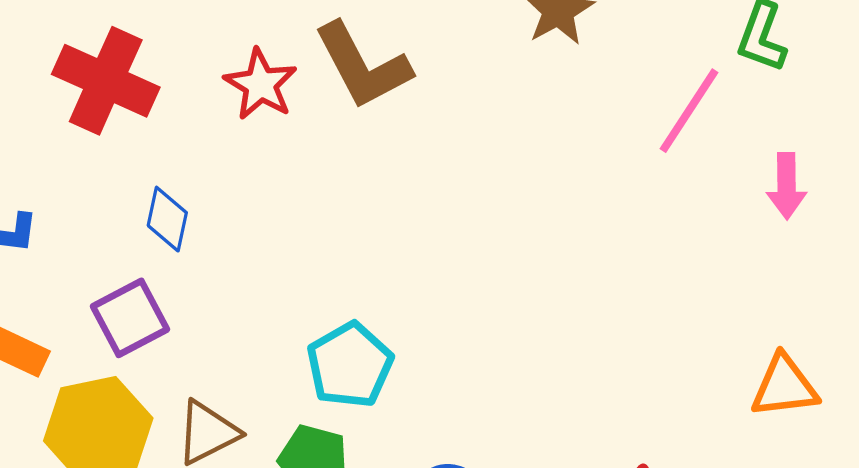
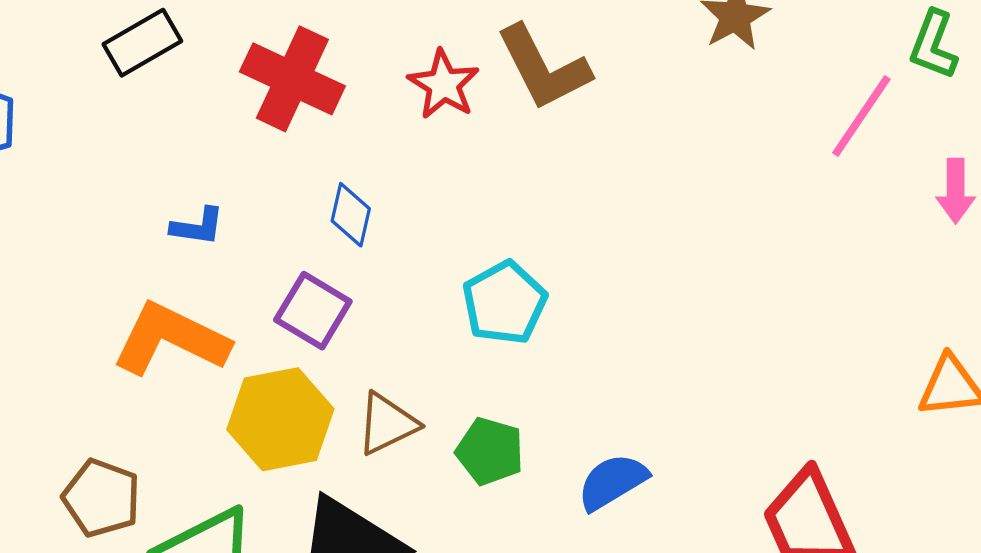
purple square: (130, 318) -> (313, 311), turned -32
cyan pentagon: (350, 365) -> (504, 303), moved

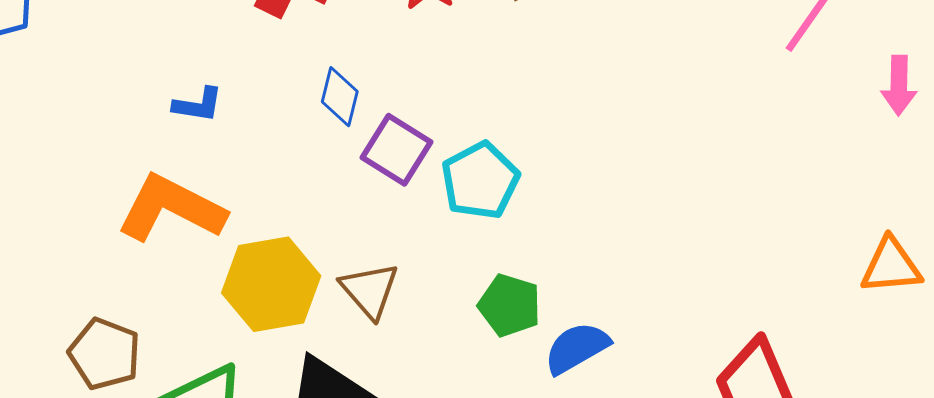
purple square: (313, 311) -> (397, 150), moved
brown triangle: (387, 424) -> (370, 290), turned -46
green pentagon: (490, 451) -> (510, 305), moved

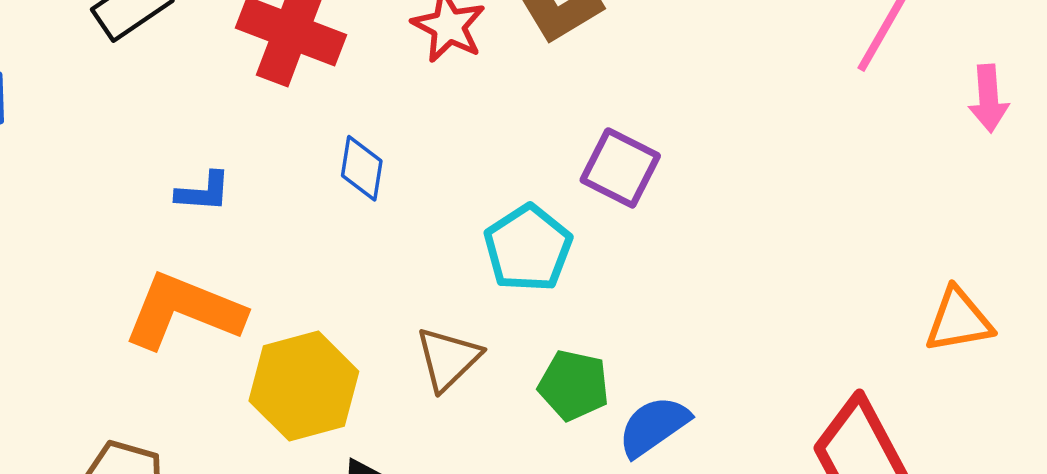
purple square: (397, 150) -> (620, 168), moved
orange triangle: (891, 266) -> (959, 320), moved
brown triangle: (370, 290) -> (448, 359), moved, turned 32

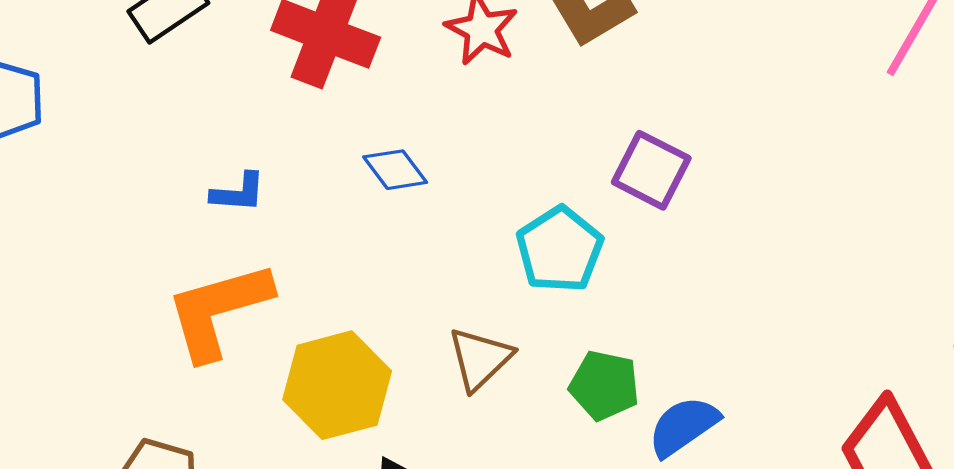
blue diamond: (362, 168) -> (395, 170), turned -46
orange L-shape: (184, 311) -> (218, 310), turned -38

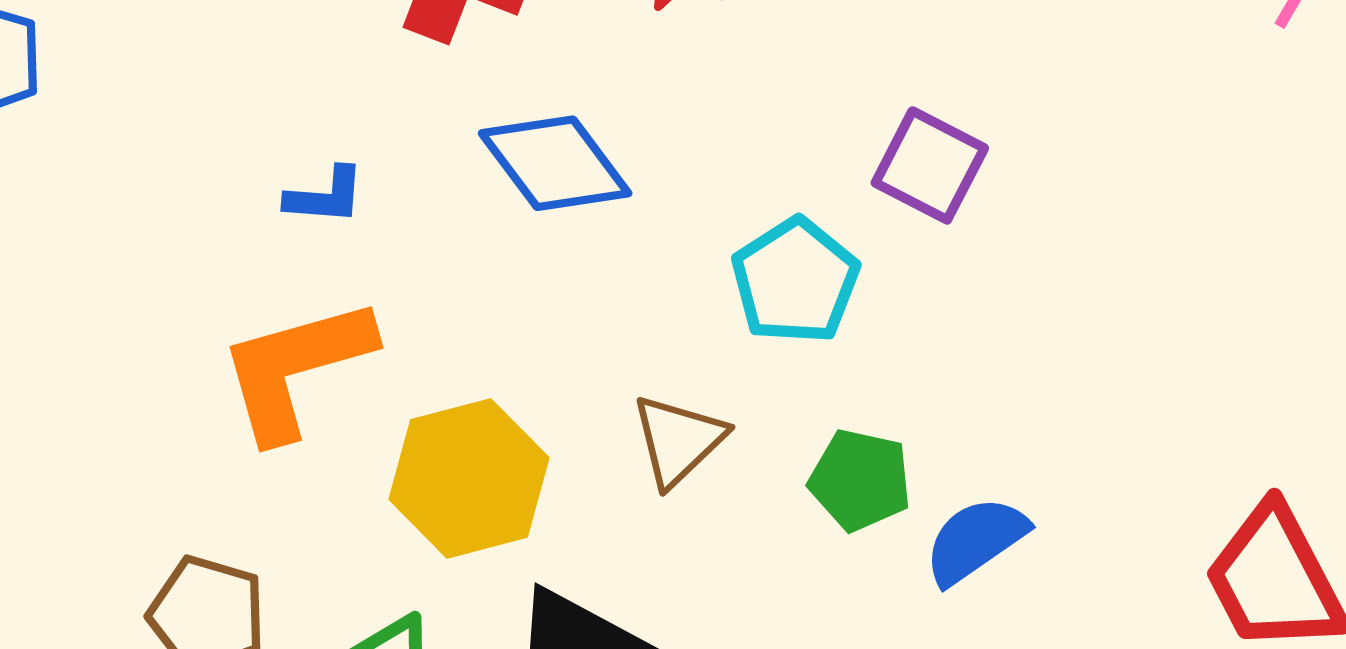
blue diamond: (395, 170) -> (555, 163), size x1.6

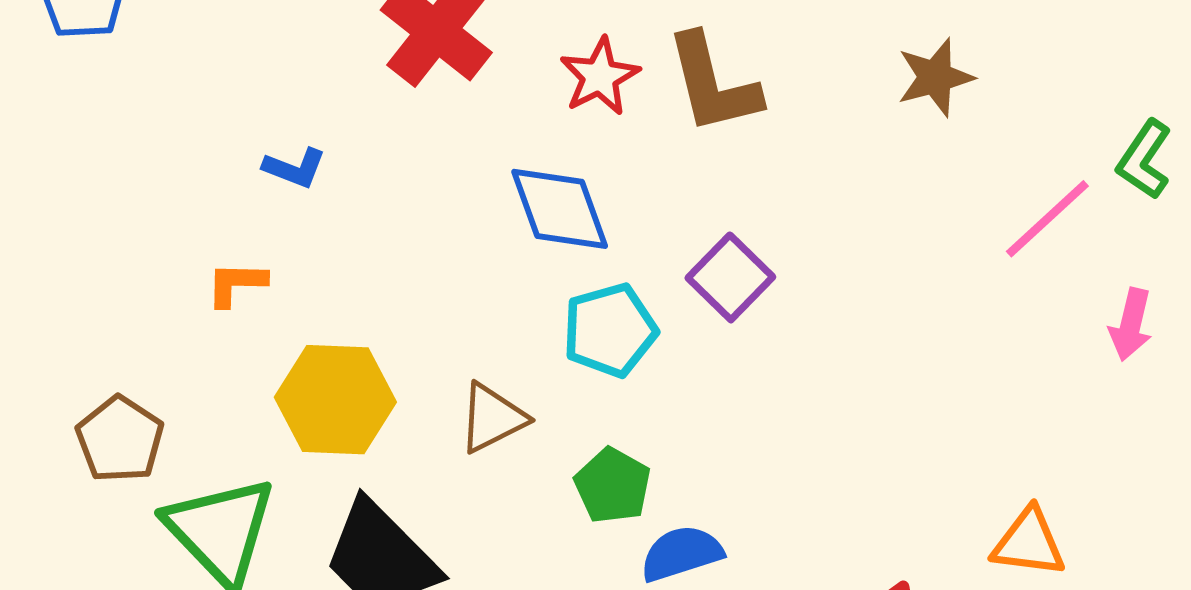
blue diamond: (555, 163) -> (560, 209), moved
orange L-shape: (296, 368) -> (236, 284), size x0.5

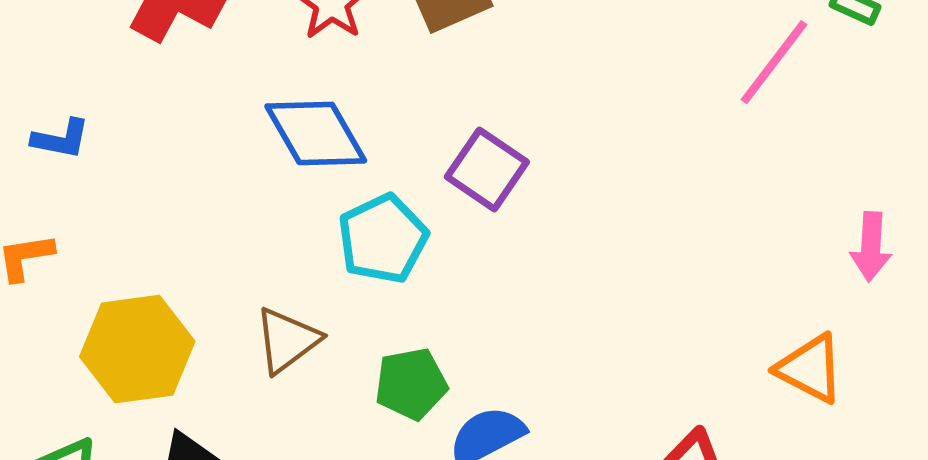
pink arrow: (1131, 325) -> (871, 247), moved
green pentagon: (613, 486) -> (411, 384), turned -30
orange triangle: (1029, 543) -> (810, 369), turned 30

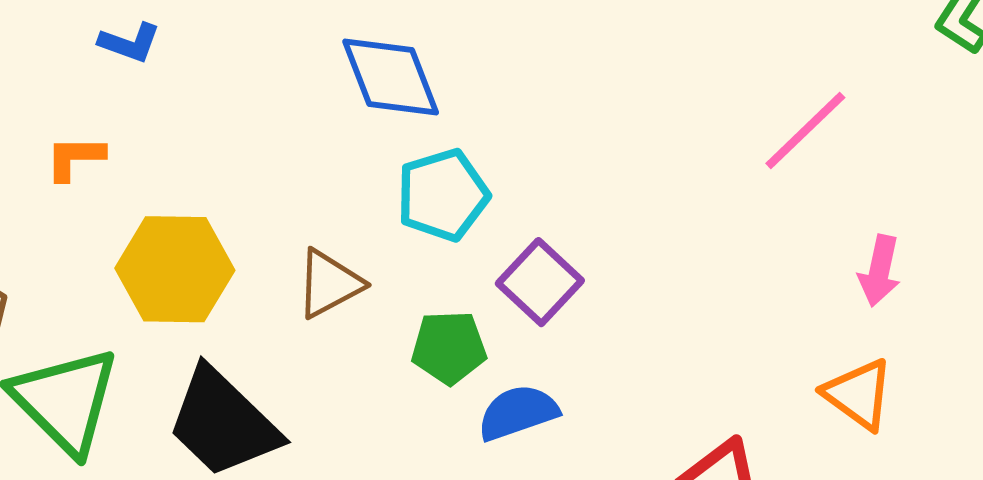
pink line: (774, 62) -> (805, 130), moved
purple square: (487, 169) -> (540, 282), moved
pink arrow: (871, 247) -> (879, 271), moved

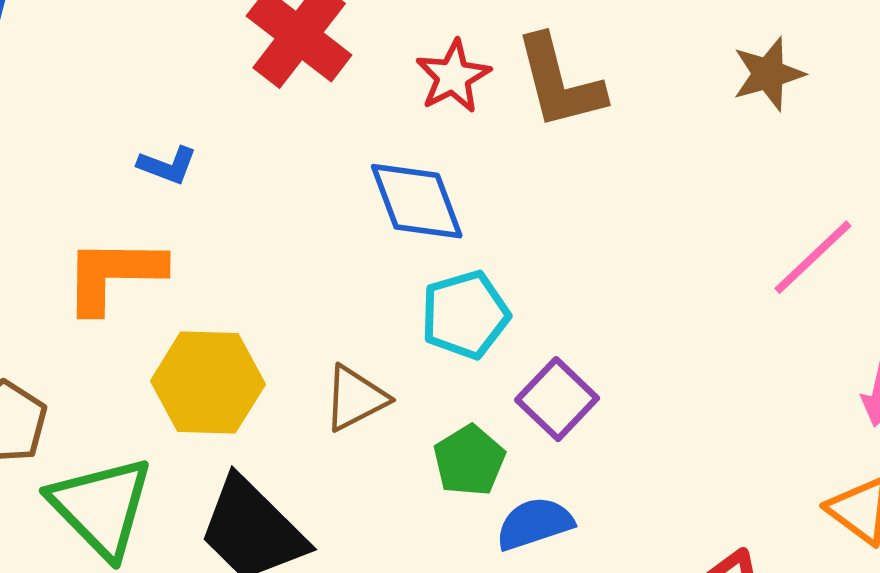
orange L-shape: (75, 158) -> (114, 275), size x1.8
green pentagon: (449, 347) -> (469, 461), turned -30

